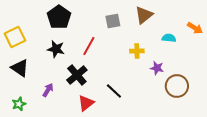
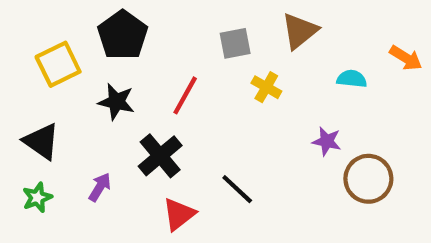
yellow square: (15, 37) -> (58, 64), moved
yellow cross: (137, 51) -> (266, 87), moved, turned 32
green star: (19, 104) -> (37, 198), moved

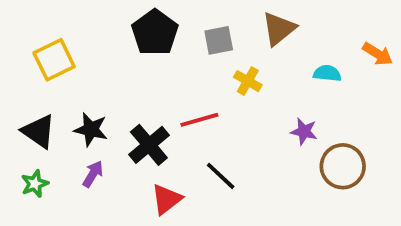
black pentagon: (123, 35) -> (155, 33), moved
red line: (185, 95) -> (199, 120), moved, turned 45
black star: (116, 102) -> (91, 129), moved

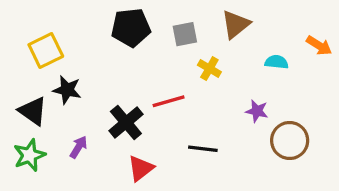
black pentagon: (155, 33) -> (131, 28), turned 30
black star: (91, 129) -> (67, 90), moved
black line: (221, 176) -> (203, 149), moved, turned -36
green star: (35, 184) -> (29, 155), size x1.4

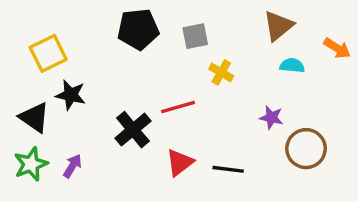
brown triangle: (236, 24) -> (278, 26), moved
purple arrow: (79, 147) -> (72, 166), moved
black line: (203, 149) -> (228, 169), moved
red triangle: (141, 168) -> (180, 162), moved

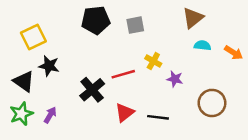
orange arrow: (337, 48) -> (234, 53), moved
yellow cross: (221, 72) -> (153, 61), moved
purple star: (271, 117) -> (175, 79), moved

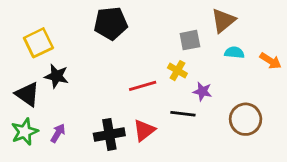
gray square: (135, 25) -> (190, 40), moved
black cross: (92, 90) -> (109, 134), moved, turned 30
black line: (158, 117) -> (183, 114), moved

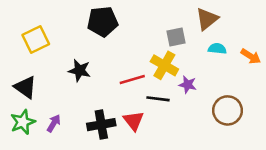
yellow cross: (177, 71) -> (164, 65), size x1.5
black star: (57, 76) -> (79, 70), moved
black line: (183, 114) -> (158, 99), moved
red triangle: (144, 130) -> (134, 121), turned -30

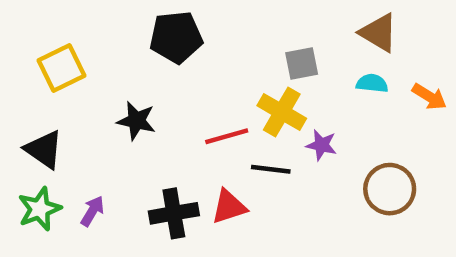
brown triangle: (207, 19) -> (379, 33), moved, turned -50
red triangle: (134, 121) -> (229, 207), turned 50

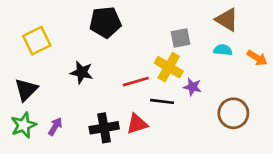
black triangle: (44, 149) -> (26, 90), turned 40

